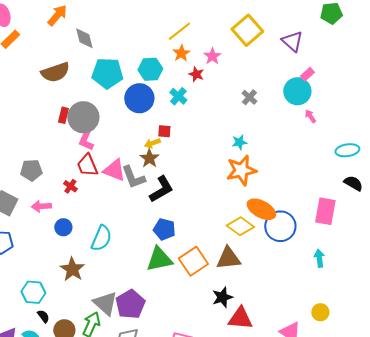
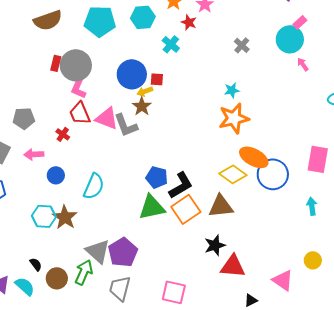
blue circle: (139, 98) -> (132, 74), moved
black L-shape: (161, 189) -> (181, 185), moved
cyan hexagon: (33, 292) -> (44, 216), moved

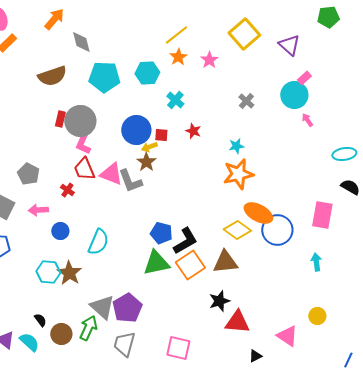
red star: (189, 22) -> (193, 131), moved
gray pentagon: (24, 118) -> (28, 174), turned 30

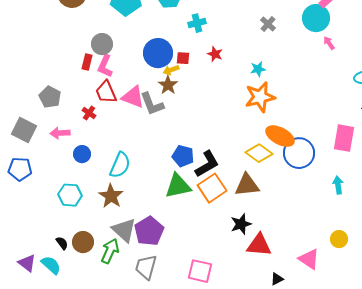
cyan cross: (175, 100) -> (197, 23), turned 36
red rectangle: (60, 119) -> (87, 62), moved
gray circle: (80, 121) -> (102, 44), size x0.7
brown star: (69, 273) -> (111, 196), moved
brown circle: (61, 334) -> (83, 242), moved

